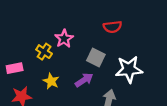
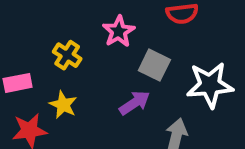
pink star: (64, 39) -> (119, 31), moved
yellow star: (51, 81) -> (63, 105), moved

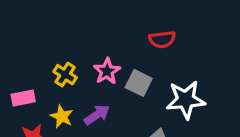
pink star: (119, 31) -> (107, 71), moved
purple arrow: (135, 103) -> (97, 115), moved

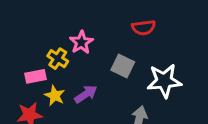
pink star: (107, 71) -> (81, 42), moved
pink rectangle: (23, 98) -> (36, 76), moved

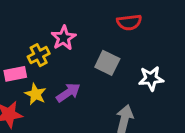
yellow cross: (58, 59) -> (39, 55), turned 30
white star: (164, 81) -> (151, 79), size x0.7

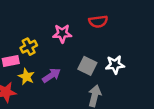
pink star: (64, 38) -> (62, 33), moved, turned 30
gray square: (107, 63) -> (87, 66), moved

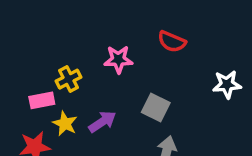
red semicircle: (98, 22) -> (172, 42), turned 30
white star: (115, 65) -> (227, 84), moved

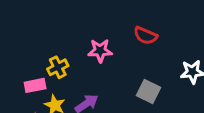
gray square: (156, 108) -> (149, 92), moved

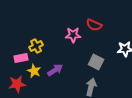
pink star: (100, 51) -> (73, 35), moved

